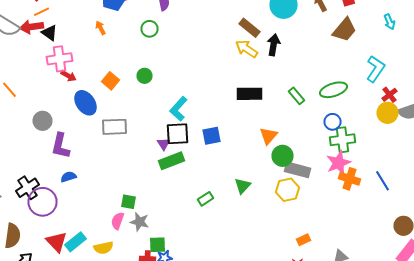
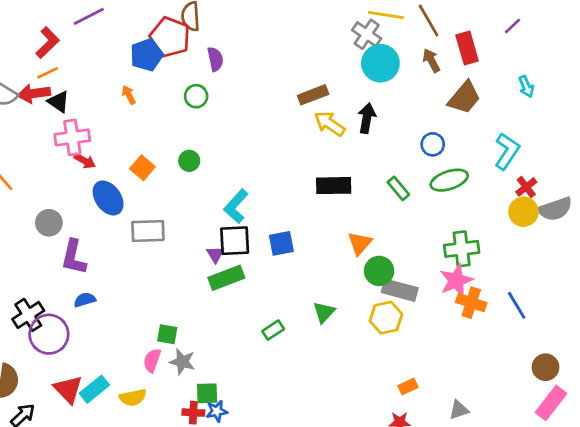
brown rectangle: (250, 28) -> (313, 95), moved, turned -60
blue circle: (332, 122) -> (433, 144), moved

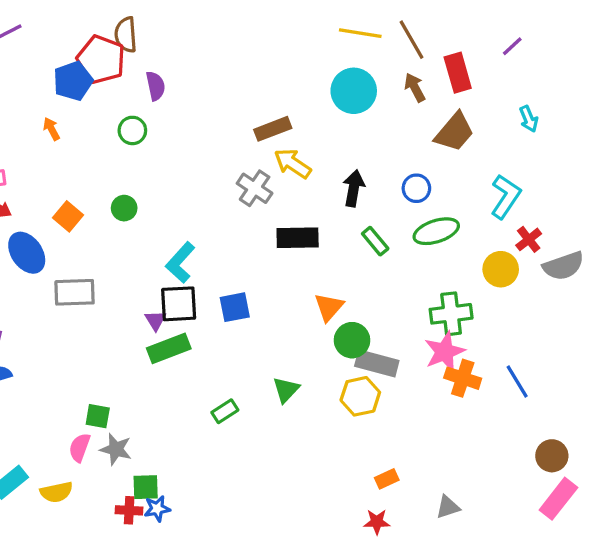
gray cross: (367, 34) -> (255, 188), moved
black arrow: (367, 118) -> (354, 188), moved
yellow circle: (523, 212) -> (501, 269), moved

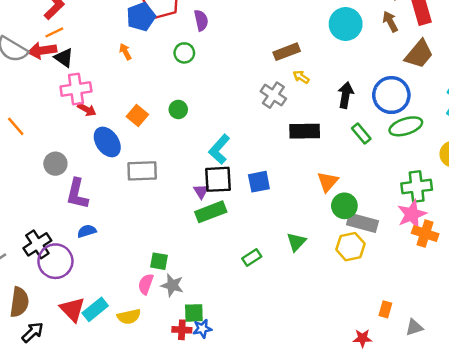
yellow arrow: (293, 163) -> (301, 77), size x0.6
blue circle: (416, 188) -> (391, 95), size x1.8
orange rectangle: (387, 479) -> (385, 309), moved, turned -49

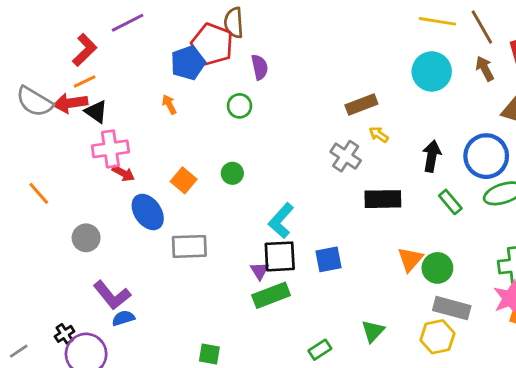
purple L-shape: (77, 194) -> (112, 295), moved, turned -52
green circle: (344, 206) -> (437, 268), moved
black cross: (37, 244) -> (65, 334), size x0.6

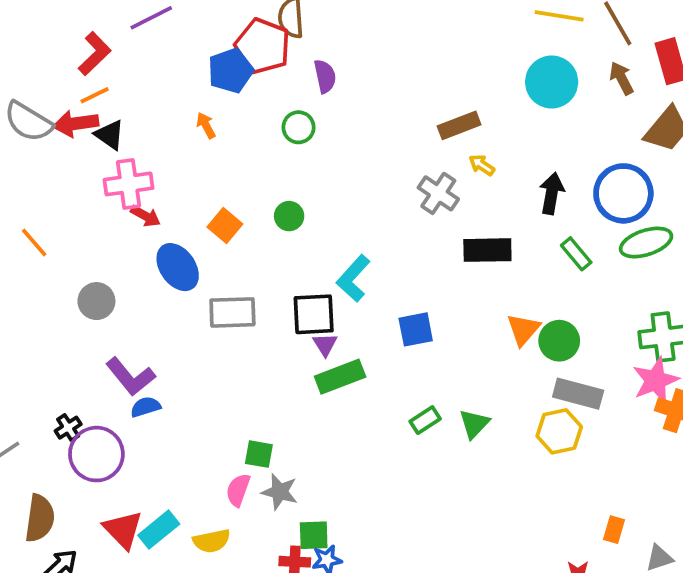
black square: (280, 256) -> (314, 314), moved
green rectangle: (320, 350) -> (425, 420), moved

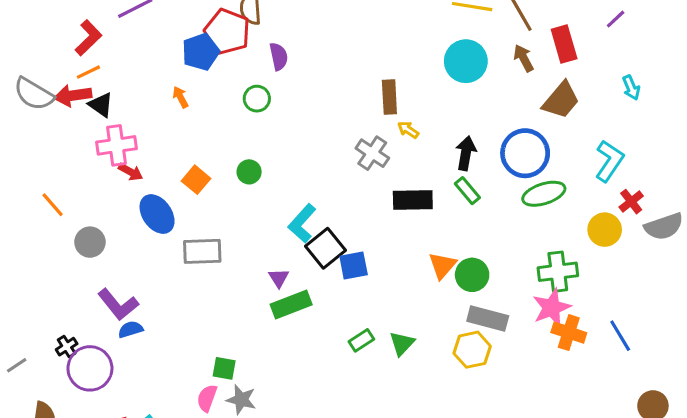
brown rectangle: (459, 125) -> (389, 97), turned -72
orange line: (34, 243) -> (53, 205), moved
green rectangle: (576, 254) -> (467, 191), moved
black square: (314, 314) -> (325, 248), moved, turned -36

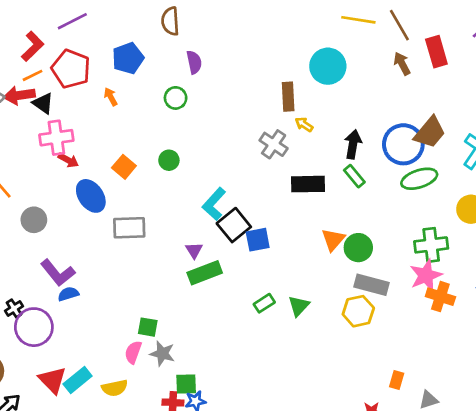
red pentagon: (227, 32) -> (71, 69), moved
cyan circle: (466, 61) -> (328, 66), moved
brown trapezoid: (561, 100) -> (430, 132), moved

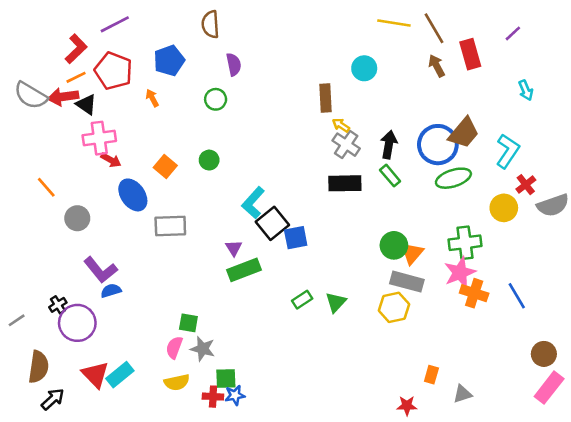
cyan circle: (328, 66) -> (364, 68), size x0.7
gray cross: (274, 144) -> (346, 145), moved
orange triangle: (333, 240) -> (412, 253), moved
yellow semicircle: (115, 388) -> (177, 382), moved

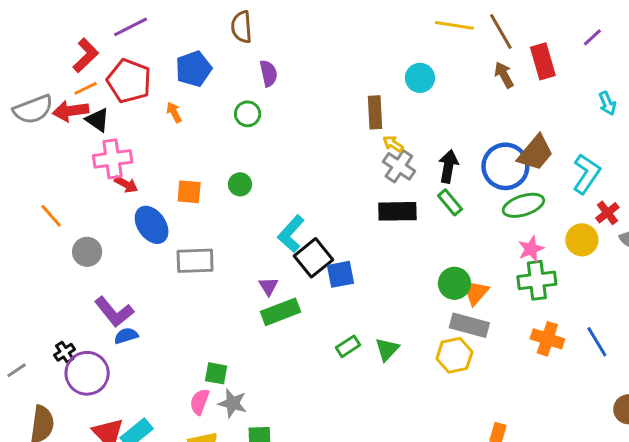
gray semicircle: (31, 95) -> (33, 109), turned -52
orange square: (165, 167) -> (189, 192), turned -35
pink star: (460, 272) -> (531, 249), moved, size x0.7

